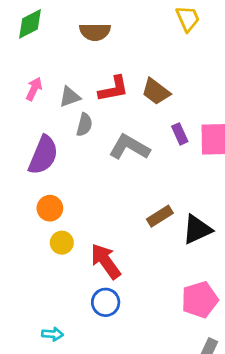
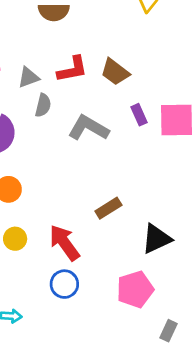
brown rectangle: (160, 216) -> (108, 208), moved
black triangle: (197, 229) -> (156, 239), moved
yellow circle: (62, 243) -> (15, 239), moved
pink pentagon: (200, 300) -> (135, 289), moved

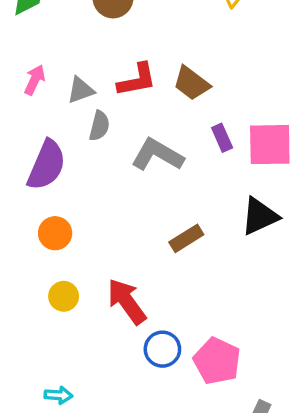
brown rectangle: (108, 208) -> (186, 238), moved
black triangle: (156, 239) -> (260, 216), moved
blue circle: (64, 284) -> (162, 349), moved
pink pentagon: (135, 289) -> (217, 361), turned -30

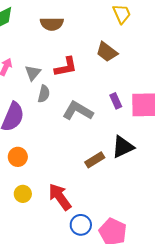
brown trapezoid: (191, 83) -> (107, 52), moved
gray triangle: (81, 90) -> (33, 73), turned -30
black triangle: (260, 216) -> (123, 147), moved

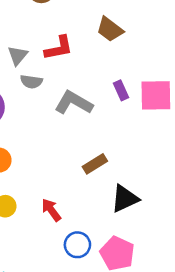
gray semicircle: (44, 94) -> (31, 82), turned 84
black triangle: (123, 147) -> (125, 199), moved
red arrow: (60, 197) -> (51, 210), size x0.7

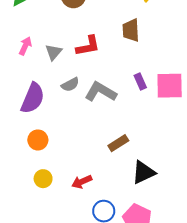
brown trapezoid: (110, 29) -> (131, 30), turned 50
gray semicircle: (31, 82) -> (70, 85), moved, turned -36
red arrow: (51, 210) -> (82, 182), turned -78

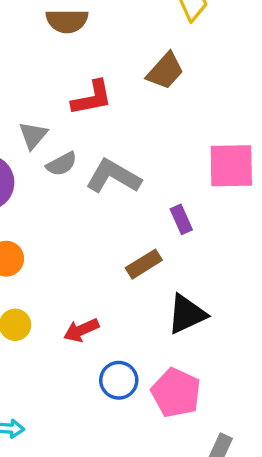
brown trapezoid: (131, 30) -> (165, 71), turned -135
gray triangle: (54, 52) -> (33, 135), moved
purple rectangle: (140, 81) -> (181, 219), moved

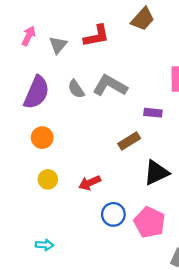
gray triangle: (33, 135) -> (58, 45), moved
gray semicircle: (62, 164) -> (76, 89), moved, turned 84
purple rectangle: (181, 219) -> (153, 113), turned -60

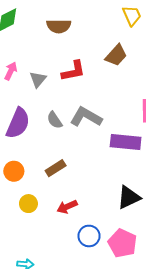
purple rectangle: (153, 113) -> (126, 142), size x1.8
orange circle: (42, 138) -> (14, 171), moved
brown rectangle: (129, 141) -> (56, 168), moved

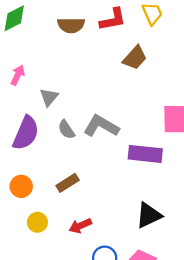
red L-shape: (73, 71) -> (113, 19), moved
gray triangle: (38, 79) -> (49, 97), moved

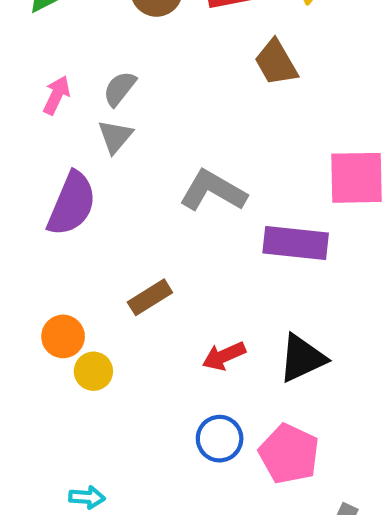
brown trapezoid: (135, 58) -> (276, 63), turned 108
gray semicircle: (66, 130) -> (120, 89), moved, turned 72
orange circle: (21, 186) -> (63, 336), moved
red arrow: (80, 226) -> (224, 356), moved

